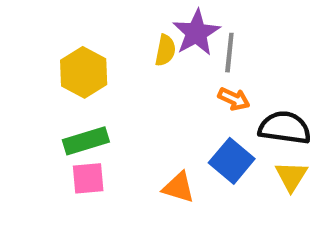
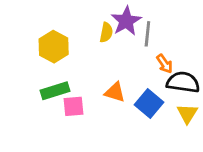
orange arrow: (234, 99) -> (165, 64), moved, turned 30
pink square: (88, 178) -> (74, 106), moved
orange triangle: (179, 187) -> (115, 92), moved

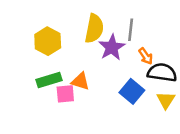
purple star: (126, 21) -> (112, 47), moved
yellow semicircle: (106, 32) -> (94, 29), size x1.6
orange triangle: (115, 92) -> (80, 81), moved

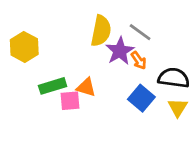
gray line: (131, 30) -> (140, 32), turned -60
yellow hexagon: (48, 41) -> (24, 47), moved
orange arrow: (146, 56) -> (139, 60), moved

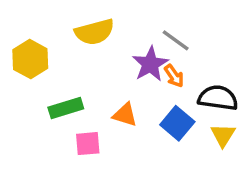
yellow semicircle: (101, 31) -> (95, 32), moved, turned 64
orange triangle: (86, 87) -> (125, 115), moved
pink square: (70, 101) -> (88, 144), moved

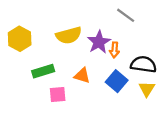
yellow semicircle: (95, 32) -> (69, 35), moved
gray line: (176, 40) -> (126, 15), moved
orange arrow: (174, 76) -> (114, 50), turned 40

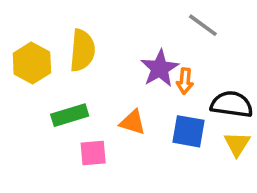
yellow semicircle: (69, 35) -> (82, 50), moved, turned -70
blue square: (117, 81) -> (188, 131), turned -30

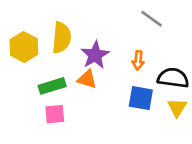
purple star: (160, 68) -> (95, 55), moved
orange triangle: (133, 122) -> (87, 79), moved
pink square: (93, 153) -> (55, 114), moved

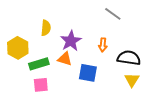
yellow semicircle: (61, 38) -> (46, 28), size x0.7
yellow hexagon: (24, 47) -> (18, 48), moved
blue square: (141, 98) -> (88, 73), moved

